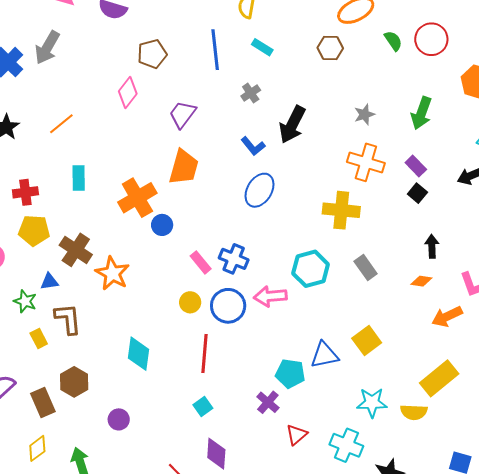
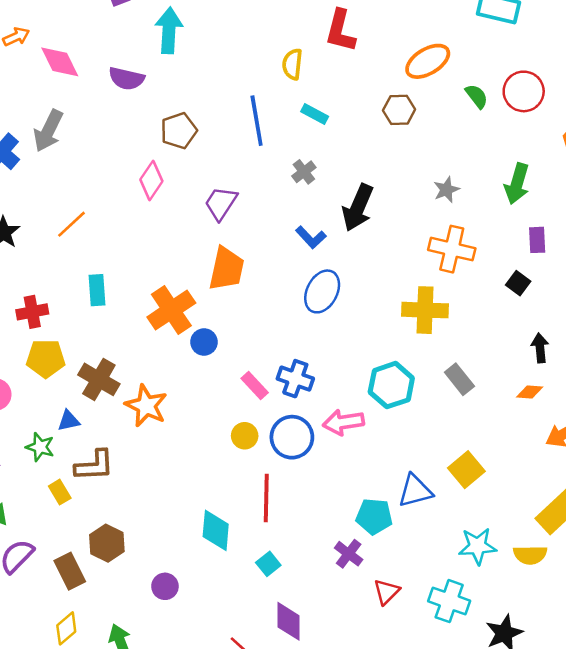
purple rectangle: (416, 166) -> (537, 240), moved, turned 45
brown L-shape: (68, 319) -> (94, 465), turned 96
cyan diamond: (138, 354) -> (216, 530), moved

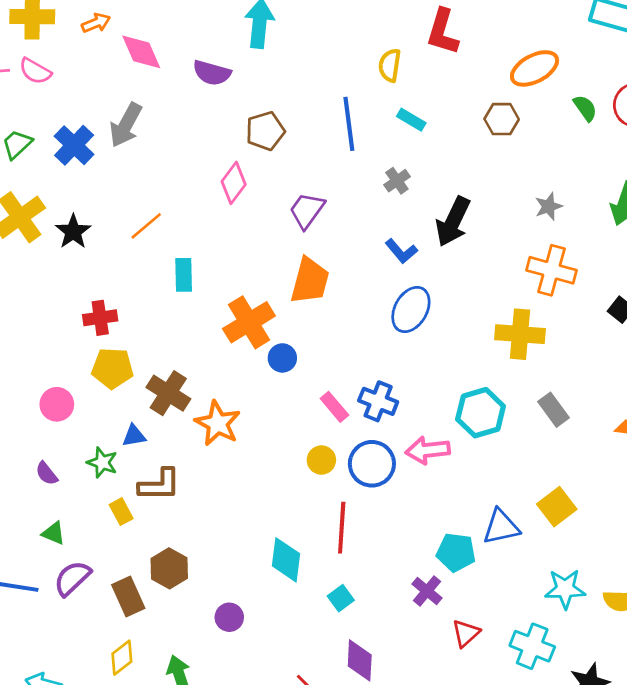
cyan rectangle: (97, 290) -> (184, 275), moved

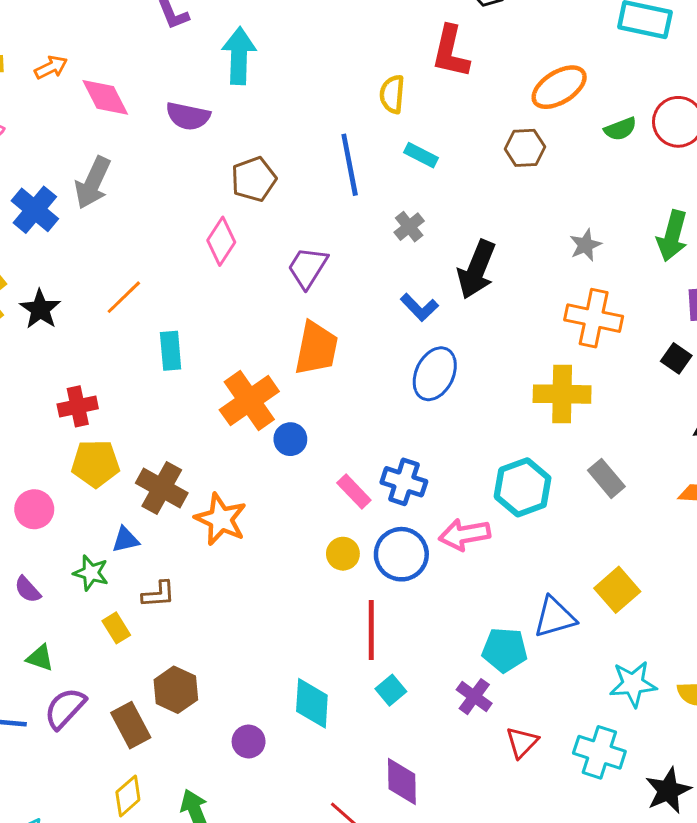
green semicircle: (585, 108) -> (620, 129), turned 108
brown L-shape: (160, 485) -> (158, 594), size x0.7
cyan diamond: (286, 560) -> (312, 703), moved
cyan square: (341, 598) -> (391, 690), moved

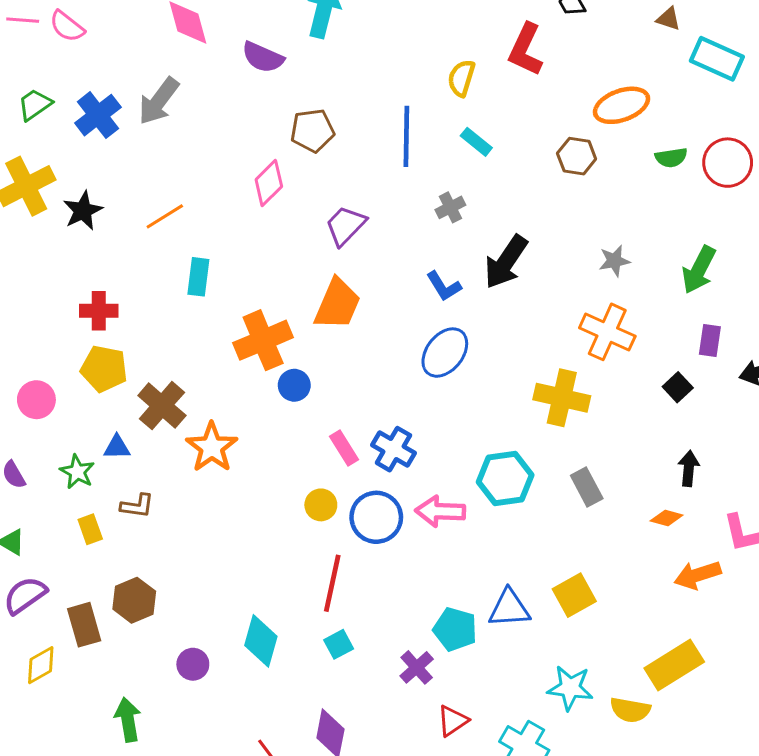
yellow diamond: (128, 796) -> (41, 665), moved

